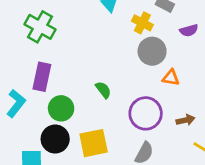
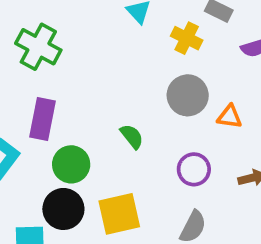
gray circle: (152, 51) -> (188, 95), moved
purple circle: (146, 113) -> (194, 169), size x0.7

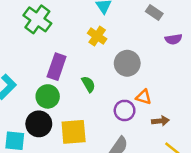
yellow cross: (187, 38) -> (97, 36), moved
orange triangle: (230, 117) -> (144, 97), moved
purple rectangle: (42, 119) -> (57, 67), moved

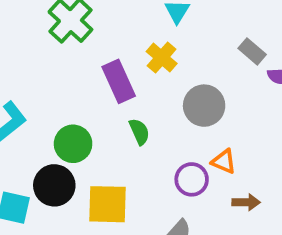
gray rectangle: (154, 13) -> (252, 51), moved
purple rectangle: (57, 67) -> (119, 81), moved, turned -50

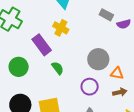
gray circle: (204, 106) -> (98, 59), moved
green circle: (73, 144) -> (19, 67), moved
orange triangle: (224, 161) -> (117, 73), moved

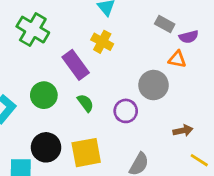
green semicircle: (58, 68) -> (85, 103), moved
orange triangle: (117, 73) -> (177, 59), moved
purple circle: (90, 87) -> (126, 111), moved

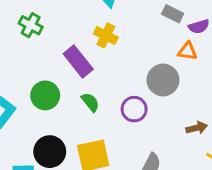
green cross: (33, 30) -> (31, 25), size x0.7

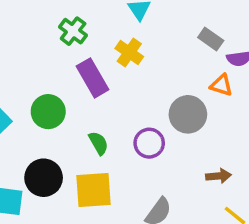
green cross: (31, 25) -> (73, 31), moved
green semicircle: (90, 102) -> (98, 143), moved

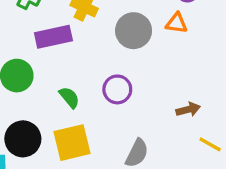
purple rectangle: (93, 78) -> (53, 37), turned -63
gray circle: (188, 114) -> (134, 31), moved

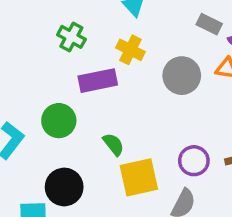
purple circle: (117, 89) -> (194, 161), moved
yellow square: (72, 143) -> (139, 177), moved

